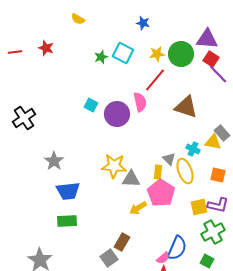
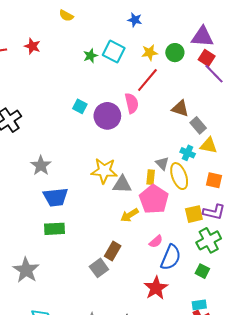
green circle: (181, 54) -> (175, 53), size x0.7
brown triangle: (186, 107) -> (180, 108), size x0.7
gray rectangle: (222, 133) -> (198, 125), moved
pink semicircle: (163, 258) -> (156, 242), moved

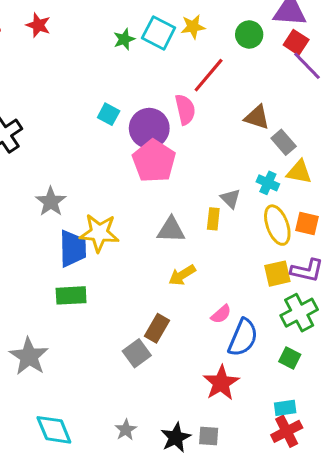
yellow star: (150, 53) -> (193, 27), moved
yellow star: (104, 171) -> (99, 233), moved
yellow ellipse: (179, 176) -> (277, 225), moved
blue trapezoid: (56, 197) -> (73, 249), turned -85
pink pentagon: (154, 199) -> (154, 161), moved

